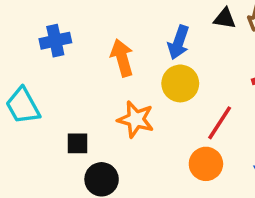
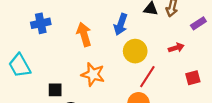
yellow circle: (180, 83) -> (135, 51), moved

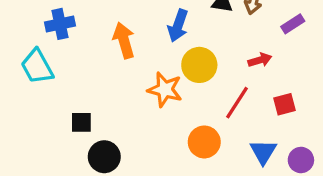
cyan trapezoid: (20, 66) -> (37, 67), moved
orange star: (93, 74) -> (165, 90), moved
red line: (147, 77) -> (237, 103), moved

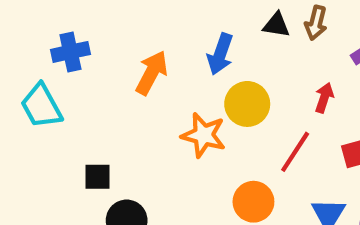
orange arrow: (124, 40) -> (152, 73), turned 44
red arrow: (260, 60) -> (324, 98), turned -55

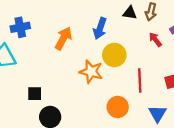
red arrow: (324, 98) -> (155, 39), moved, turned -56
red line: (295, 152) -> (140, 80), turned -35

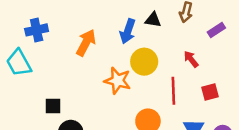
black triangle: (130, 13) -> (153, 20), moved
red arrow: (155, 39) -> (191, 59), moved

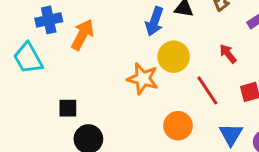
orange arrow: (86, 43) -> (83, 35), moved
red line: (173, 91) -> (207, 90), turned -32

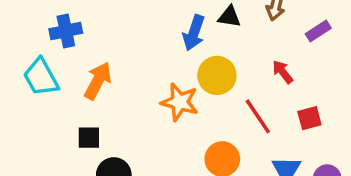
orange arrow: (83, 35) -> (98, 81), moved

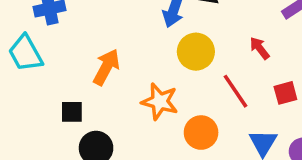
orange arrow: (98, 81) -> (106, 67), moved
orange star: (180, 102) -> (160, 102), moved

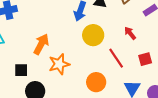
orange star: (160, 102) -> (59, 64), moved, turned -30

